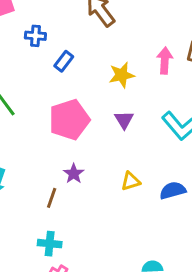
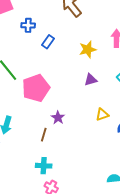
pink pentagon: (69, 120) -> (36, 88), moved
purple triangle: (124, 120) -> (91, 80), turned 48
yellow triangle: (131, 181) -> (102, 115), moved

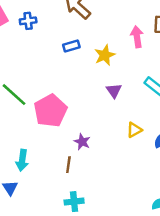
blue cross: (28, 25) -> (28, 21), moved
blue rectangle: (48, 42) -> (71, 46), moved, turned 48
purple triangle: (91, 80) -> (114, 91), turned -40

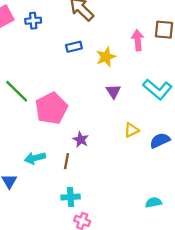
cyan arrow: (22, 160) -> (35, 158), moved, turned 66

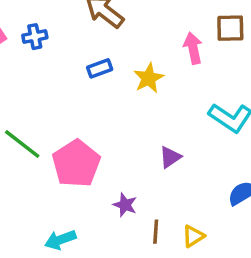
purple triangle: (113, 91) -> (170, 157), moved, turned 35
yellow triangle: (131, 130) -> (193, 236), moved
brown line: (67, 161) -> (156, 232), moved

